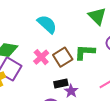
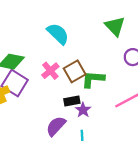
green L-shape: (85, 52) -> (93, 79), moved

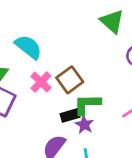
cyan semicircle: (58, 34) -> (28, 47), moved
green L-shape: (93, 79) -> (87, 104), moved

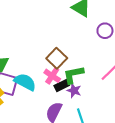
cyan semicircle: (28, 47) -> (25, 82), moved
pink cross: (41, 82) -> (52, 76), moved

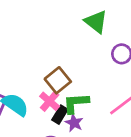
black rectangle: (62, 85) -> (60, 115), turned -40

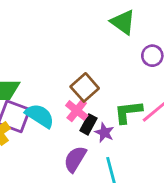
green L-shape: (76, 103) -> (128, 112), moved

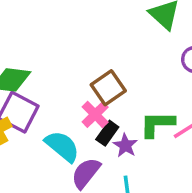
cyan semicircle: (40, 116) -> (62, 146), moved

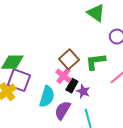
green L-shape: (157, 124) -> (95, 62), moved
cyan semicircle: (62, 146) -> (47, 97), turned 75

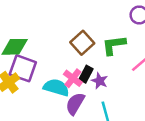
pink cross: (63, 76) -> (73, 78), moved
cyan semicircle: (47, 97) -> (56, 87), turned -90

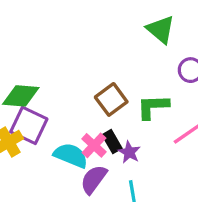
black rectangle: (86, 74) -> (112, 142), turned -63

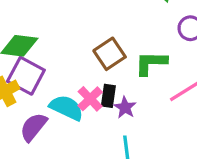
black rectangle: (112, 142) -> (108, 96), turned 35
purple semicircle: (94, 179) -> (33, 127), moved

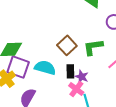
pink cross: (90, 99) -> (76, 89), moved
cyan semicircle: (66, 108) -> (45, 68), moved

